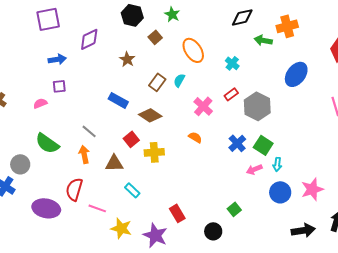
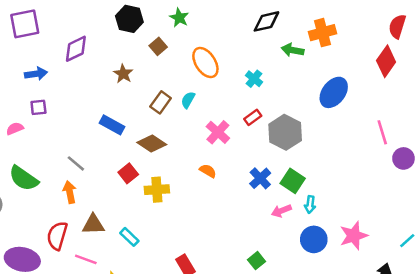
brown triangle: (114, 163) -> (93, 224), moved

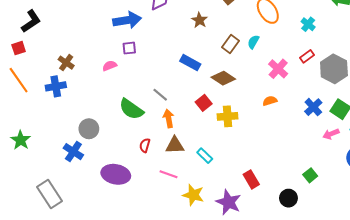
blue arrow: (36, 74) -> (127, 20), size x1.5
orange semicircle: (208, 171) -> (270, 101), turned -48
green semicircle: (24, 178) -> (131, 109), moved
orange arrow: (70, 192) -> (169, 118), moved
red semicircle: (57, 236) -> (145, 145), moved, size x0.6

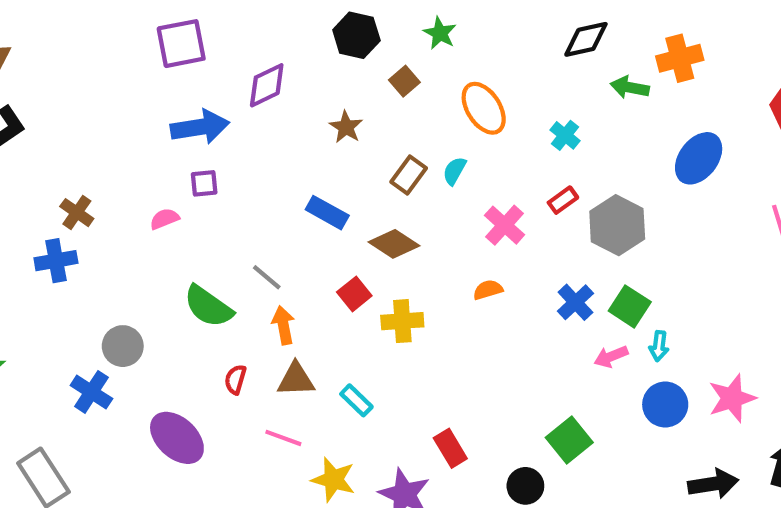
purple ellipse: (116, 174) -> (177, 438), turned 32
green square: (310, 175) -> (569, 440), size x1.5

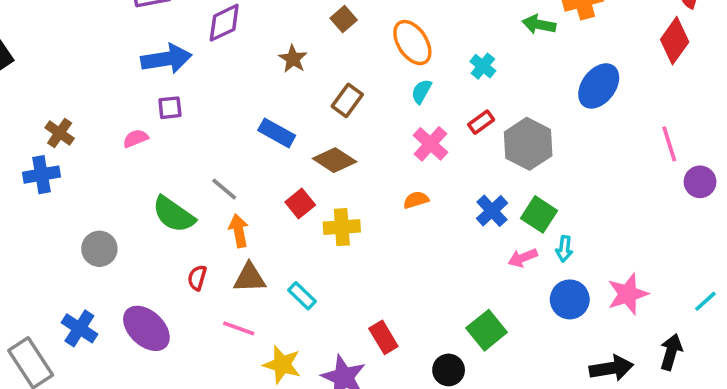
cyan semicircle: (454, 171) -> (421, 91), moved
blue cross: (91, 392) -> (79, 328), moved

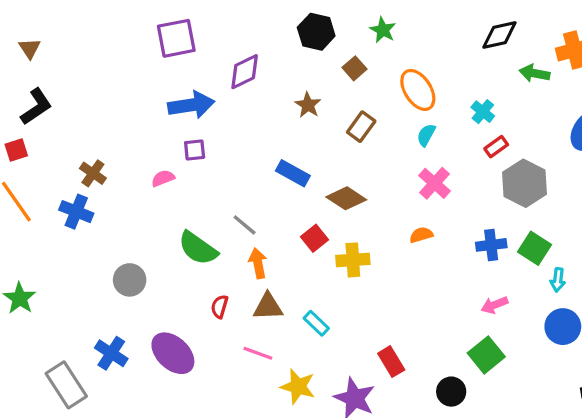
brown rectangle: (347, 100) -> (361, 127), moved
red rectangle: (481, 122) -> (496, 147), moved
blue cross: (41, 175) -> (76, 212), turned 32
blue cross: (492, 211) -> (491, 245), turned 36
pink arrow: (523, 258) -> (494, 305), moved

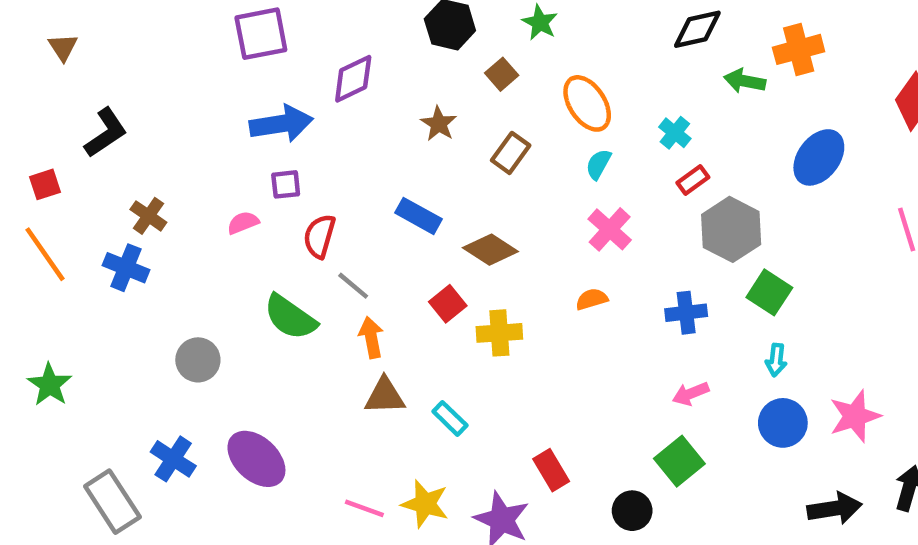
black L-shape: (36, 107) -> (106, 133), moved
green square: (534, 248) -> (769, 292), moved
red semicircle: (220, 307) -> (319, 236), moved, size x1.4
pink line: (258, 353) -> (364, 508), moved

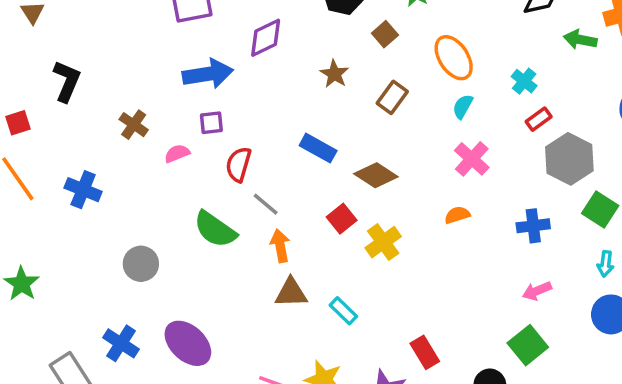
black L-shape: (106, 133) -> (67, 81), turned -33
brown cross: (148, 216) -> (134, 125), moved
yellow cross: (499, 333) -> (383, 242), turned -32

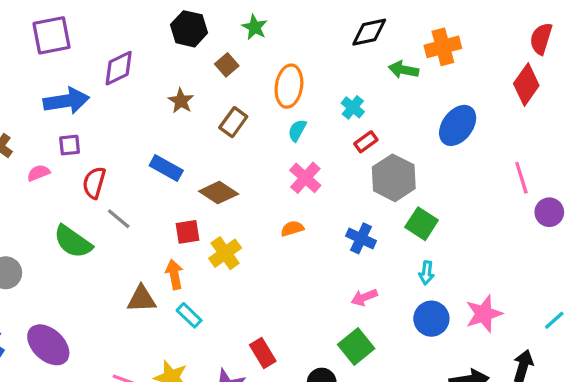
orange ellipse: (454, 58) -> (289, 86), turned 42
red square: (342, 219) -> (187, 232), turned 30
blue cross: (533, 226) -> (361, 238), turned 32
orange arrow: (280, 246) -> (174, 274), moved

